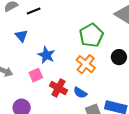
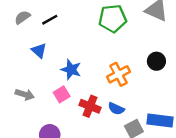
green pentagon: (91, 35) -> (113, 19), moved, turned 30
orange cross: (86, 64) -> (118, 74), turned 30

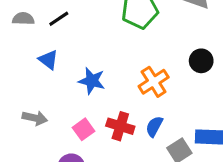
gray semicircle: (22, 17) -> (23, 19), turned 42
pink square: (62, 94) -> (84, 129), moved
blue semicircle: (116, 109) -> (154, 126), turned 98

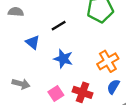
black line: (59, 19) -> (59, 26), moved
blue semicircle: (154, 126) -> (113, 87), moved

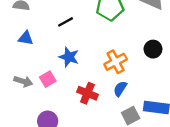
blue triangle: (33, 42) -> (26, 38), moved, turned -32
pink square: (56, 94) -> (48, 79), moved

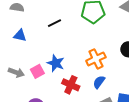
blue star: (69, 57) -> (56, 63), moved

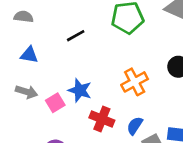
gray arrow: (16, 72) -> (27, 92), moved
blue semicircle: (99, 82) -> (135, 126), moved

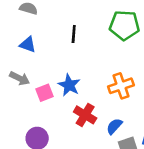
black line: (76, 36) -> (74, 34), turned -66

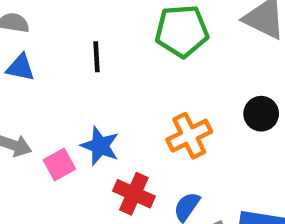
blue triangle: (28, 45) -> (21, 68), moved

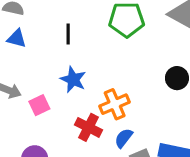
orange cross: (189, 136) -> (115, 104), moved
blue star: (100, 146) -> (73, 80), moved

